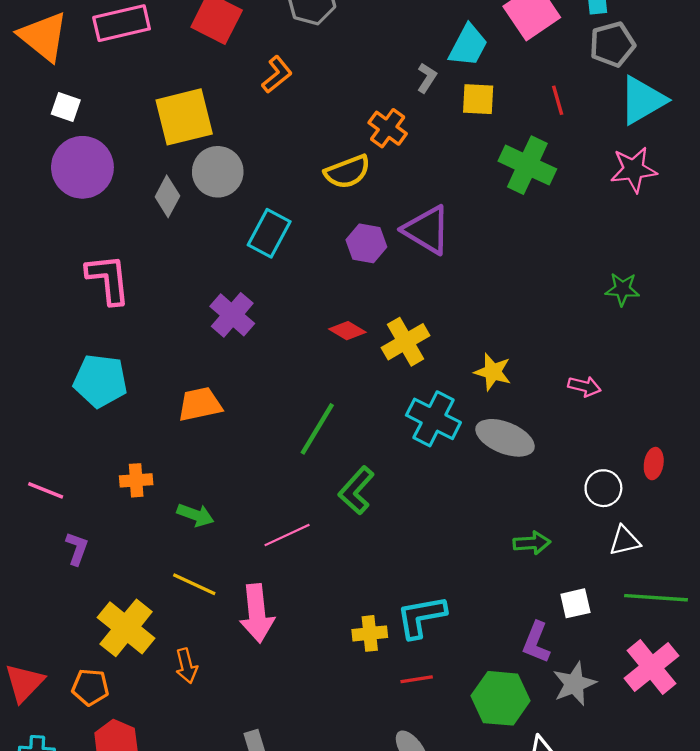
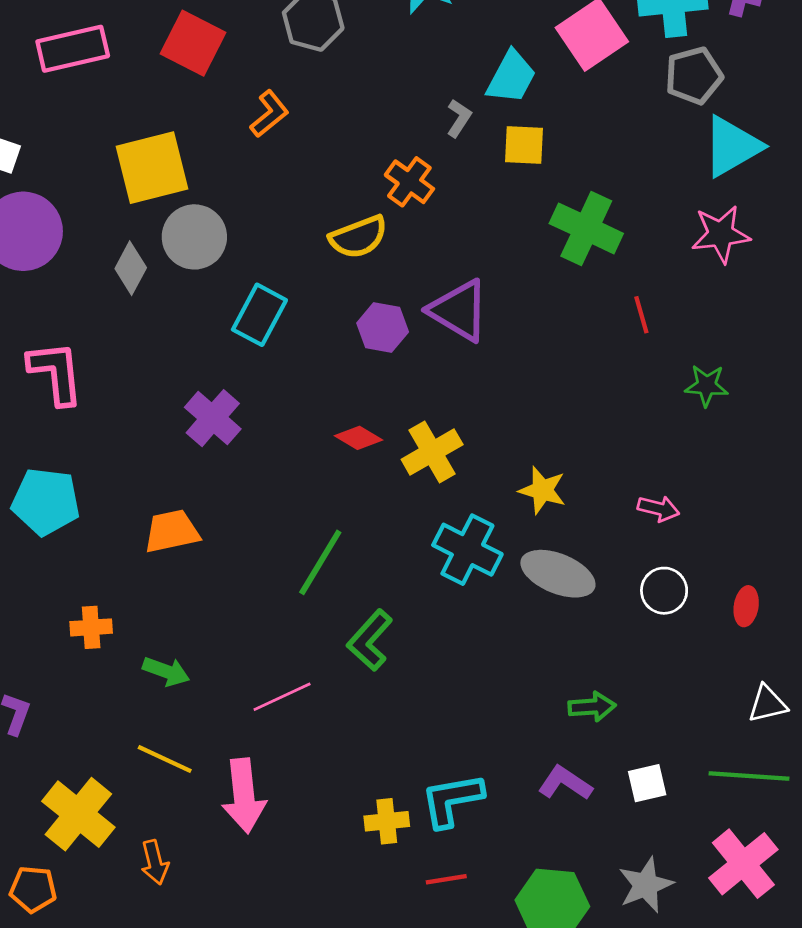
red line: (558, 100) -> (641, 315), moved
white circle: (603, 488) -> (664, 591), moved
white triangle: (625, 541) -> (767, 704), moved
purple L-shape: (536, 642) -> (565, 783), moved, turned 102

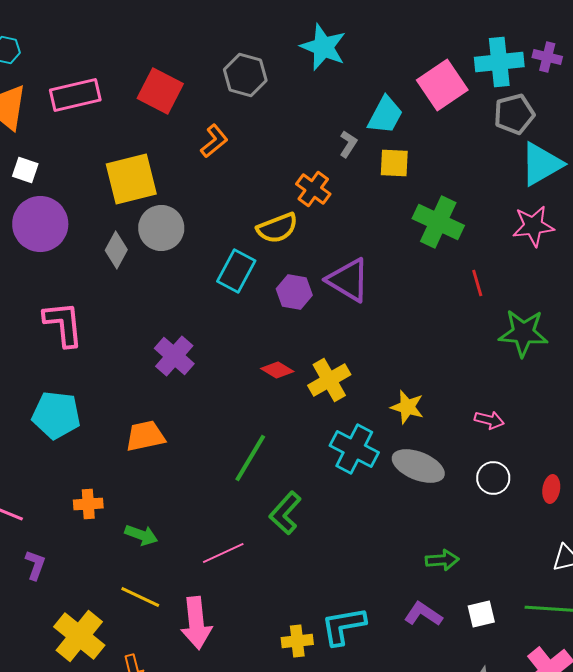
cyan rectangle: (259, 315) -> (236, 271), moved
green star: (707, 386) -> (523, 333), size x1.6

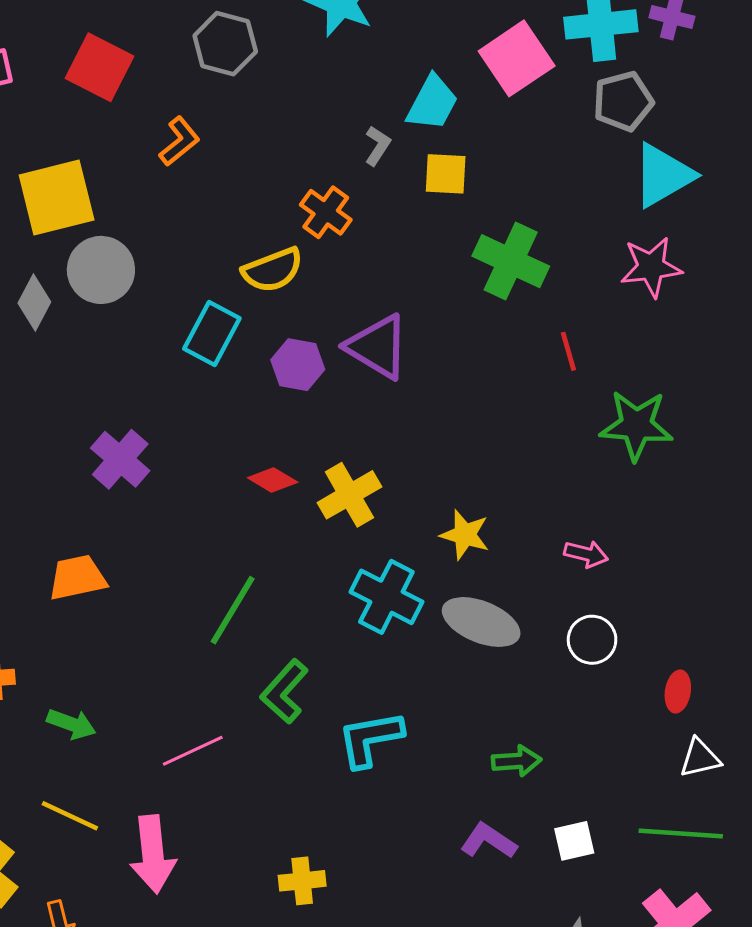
red ellipse: (551, 489) -> (678, 692), moved
cyan L-shape: (343, 626) -> (370, 739), moved

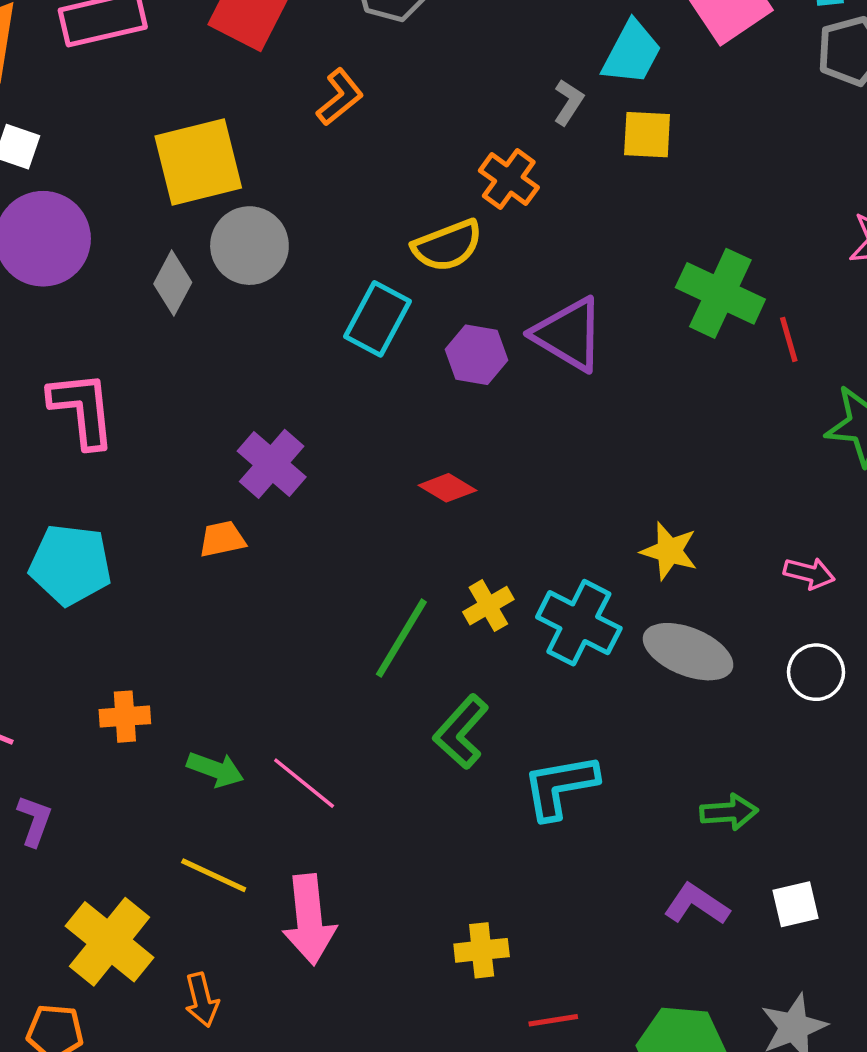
green cross: (511, 261) -> (720, 293), moved
yellow cross: (349, 495) -> (488, 606), moved, size x0.7
orange trapezoid: (77, 578) -> (222, 539), moved, size x0.7
pink line: (193, 751) -> (304, 783), moved, turned 64

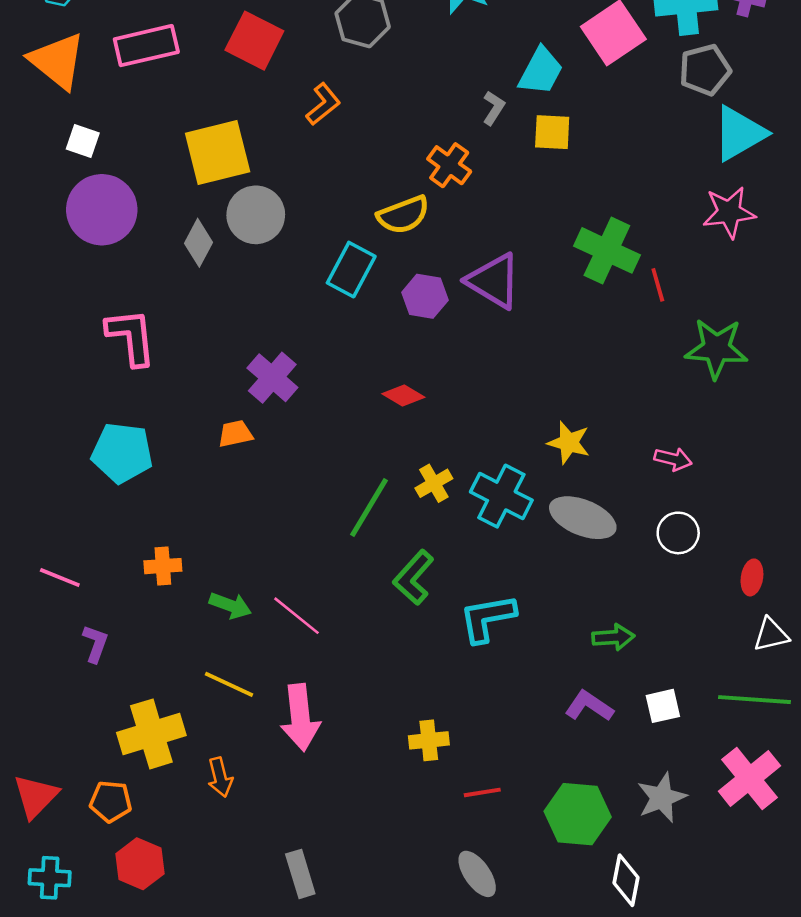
yellow cross: (110, 942) -> (151, 734), turned 34

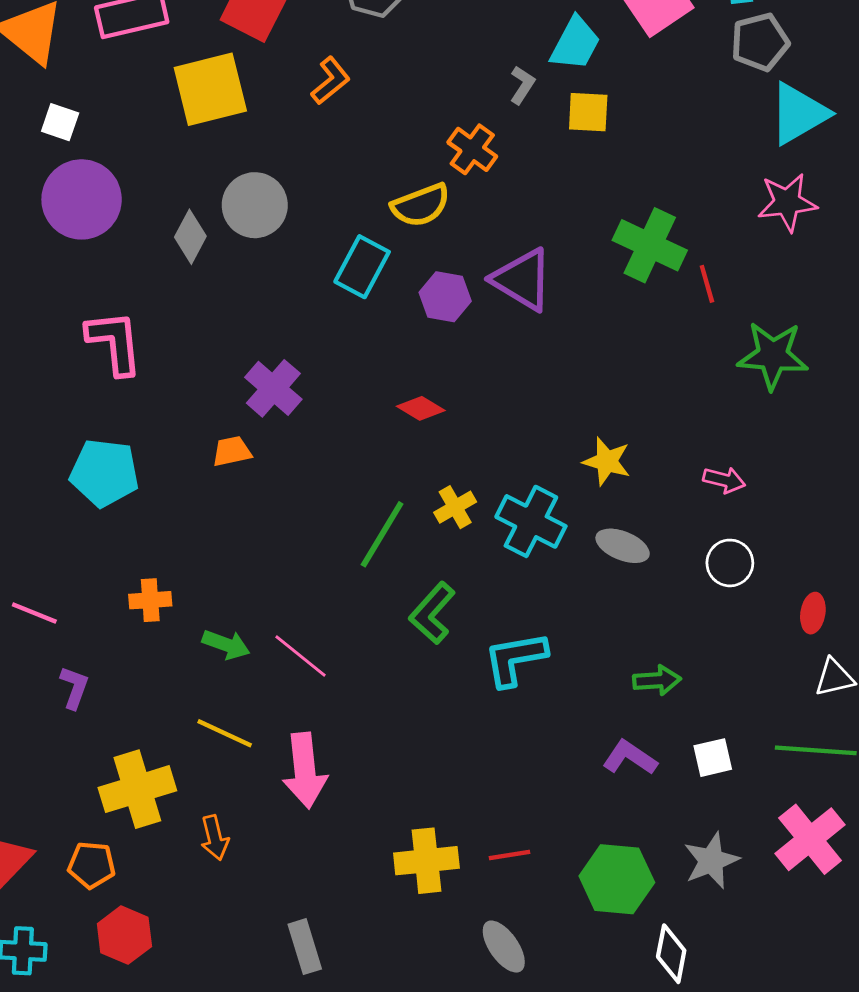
yellow square: (218, 152) -> (210, 89), moved
gray ellipse: (583, 518) -> (623, 546), size x0.7
yellow cross: (429, 740) -> (426, 861), moved, size x1.4

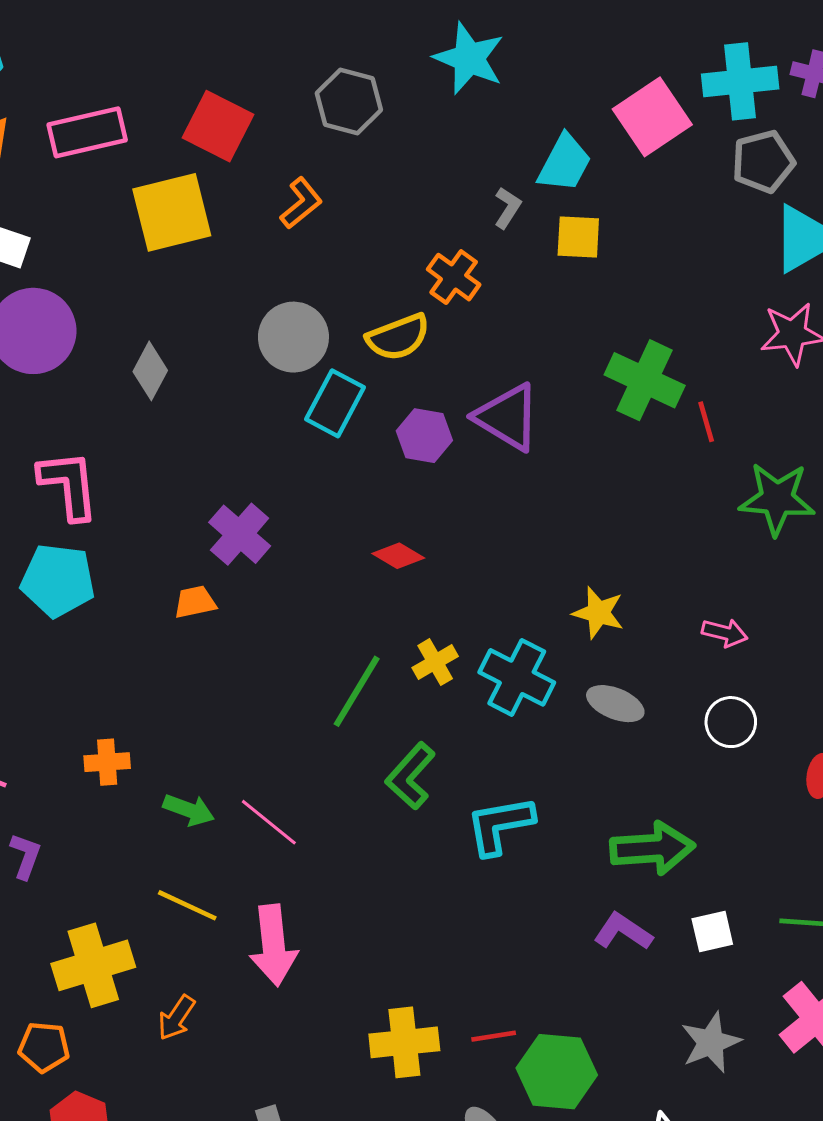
gray circle: (255, 205) -> (293, 337), moved
cyan pentagon: (104, 473) -> (58, 580), moved
green arrow: (657, 680) -> (652, 848), size x1.6
orange arrow: (215, 838) -> (176, 1018), turned 48
green hexagon: (617, 879) -> (557, 1072), moved

